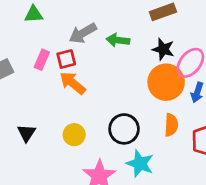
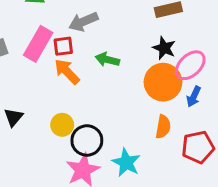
green arrow: (118, 40) -> (107, 60), moved
pink rectangle: (42, 60) -> (38, 44), size x1.6
black circle: (124, 129) -> (87, 140), moved

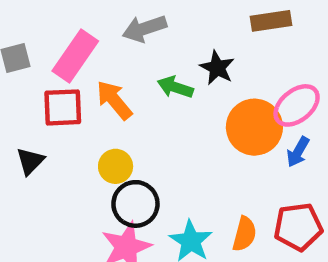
red square: (63, 46) -> (63, 107), moved, size x1.4
black star: (164, 48) -> (217, 68), moved
yellow circle: (62, 125) -> (116, 166), moved
orange semicircle: (163, 127) -> (244, 234), moved

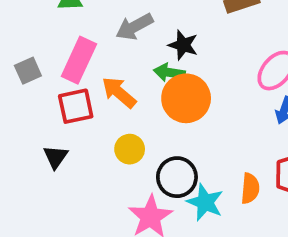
black star: (217, 68) -> (183, 45), moved
orange circle: (254, 127) -> (186, 98), moved
black circle: (135, 204) -> (177, 177), moved

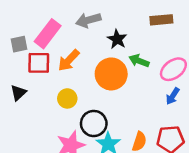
gray square: (28, 71) -> (19, 44), moved
green arrow: (169, 72) -> (139, 61), moved
orange arrow: (119, 92) -> (69, 60), turned -100

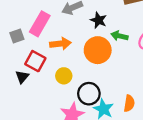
orange arrow: (69, 60) -> (60, 44), turned -132
red square: (39, 63) -> (35, 61), moved, turned 36

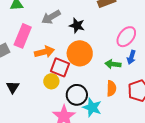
green arrow: (119, 36) -> (113, 64), moved
red square: (35, 61) -> (60, 67), moved
orange semicircle: (129, 103) -> (111, 88), moved

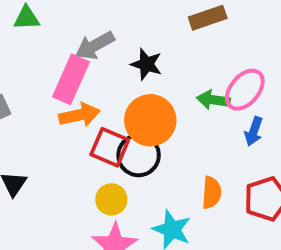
pink rectangle: (23, 36) -> (71, 79), moved
green arrow: (113, 64) -> (213, 100), moved
yellow circle: (51, 81) -> (111, 199), moved
black circle: (77, 95) -> (139, 155), moved

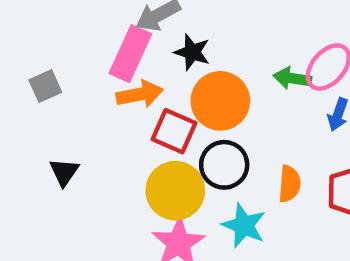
black star: (146, 64) -> (192, 52), moved
black circle: (139, 155) -> (224, 165), moved
yellow circle: (111, 199) -> (175, 191), size x1.6

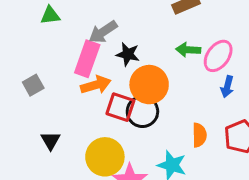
green arrow: (292, 78) -> (188, 50), moved
black circle: (224, 165) -> (142, 112), moved
yellow circle: (175, 191) -> (105, 157), moved

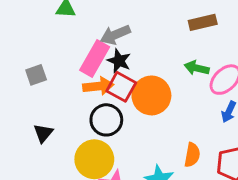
black star: (128, 54) -> (119, 61), moved
red square: (120, 107) -> (121, 87), moved
black circle: (142, 112) -> (106, 120), moved

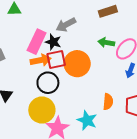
gray arrow: (115, 35) -> (66, 25), moved
red square: (121, 87) -> (56, 59), turned -36

